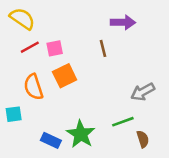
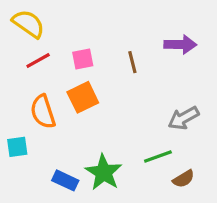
purple arrow: (123, 22) -> (180, 45), moved
pink square: (55, 48) -> (83, 59), moved
brown semicircle: (143, 139) -> (184, 179), turned 77

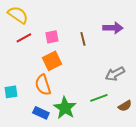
orange semicircle: (43, 112) -> (43, 85), moved
brown semicircle: (184, 179) -> (125, 106), moved

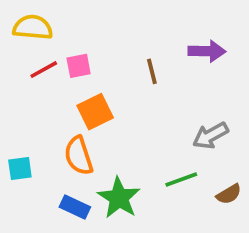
yellow semicircle: (18, 15) -> (33, 27), turned -30
pink square: (52, 37) -> (79, 66), moved

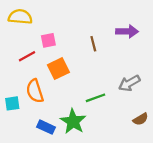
red line: (44, 70) -> (27, 56), moved
orange semicircle: (79, 156) -> (35, 91), moved
green line: (181, 179) -> (96, 98), moved

